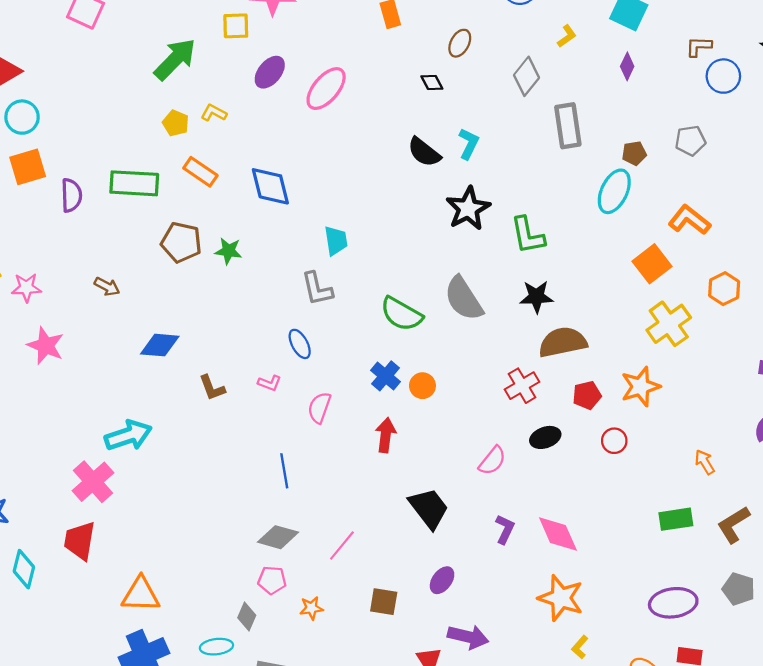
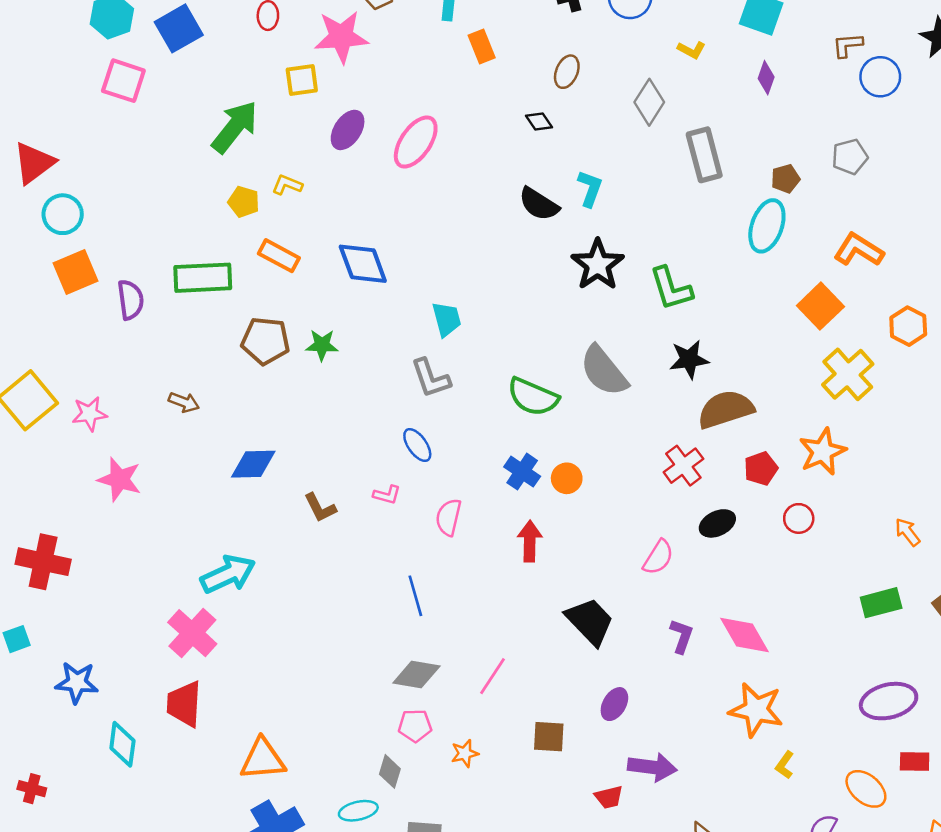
yellow L-shape: (567, 36) -> (691, 50), turned 70

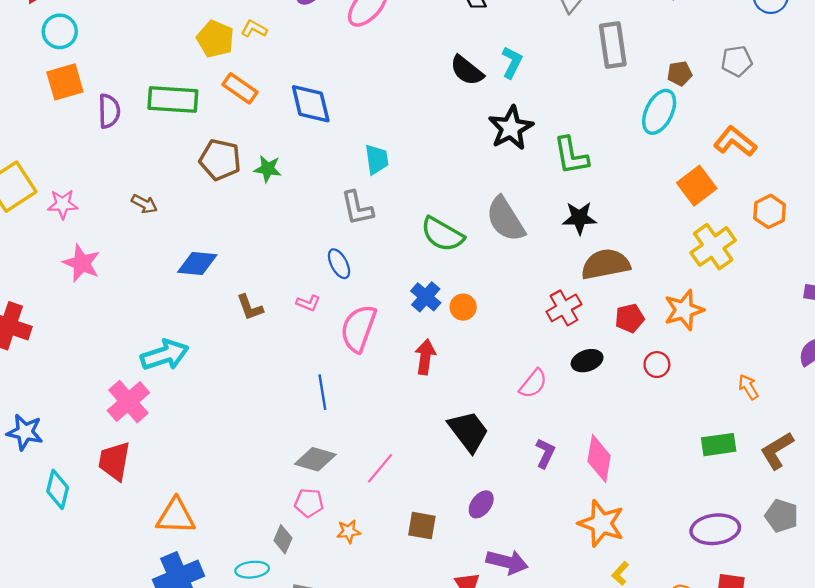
yellow pentagon: (244, 202) -> (215, 39), size x1.4
pink semicircle: (449, 517) -> (358, 328), size x1.5
pink diamond: (745, 635) -> (599, 459), turned 33

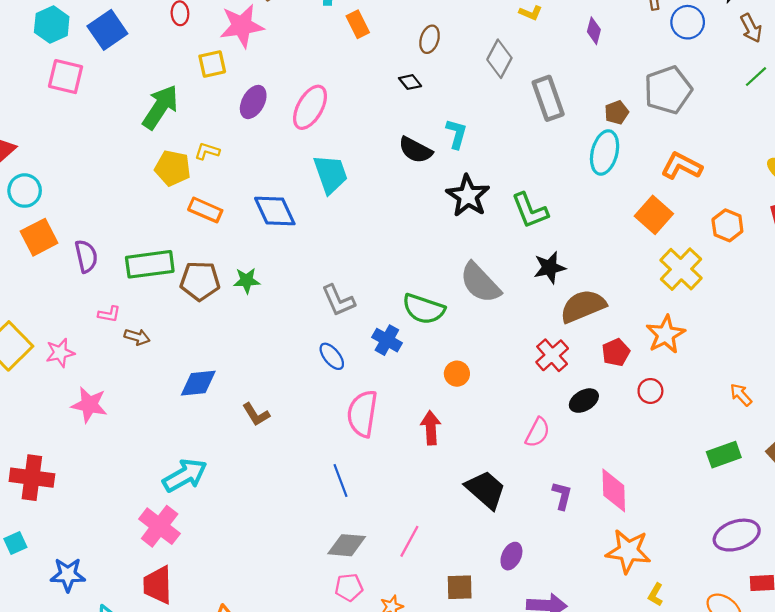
gray pentagon: (737, 61) -> (668, 90), size x1.6
green rectangle: (173, 100) -> (150, 264), moved
cyan trapezoid: (377, 159) -> (330, 174), moved, size x1.4
blue cross: (426, 297) -> (387, 340), moved
pink L-shape: (308, 303) -> (109, 314), moved

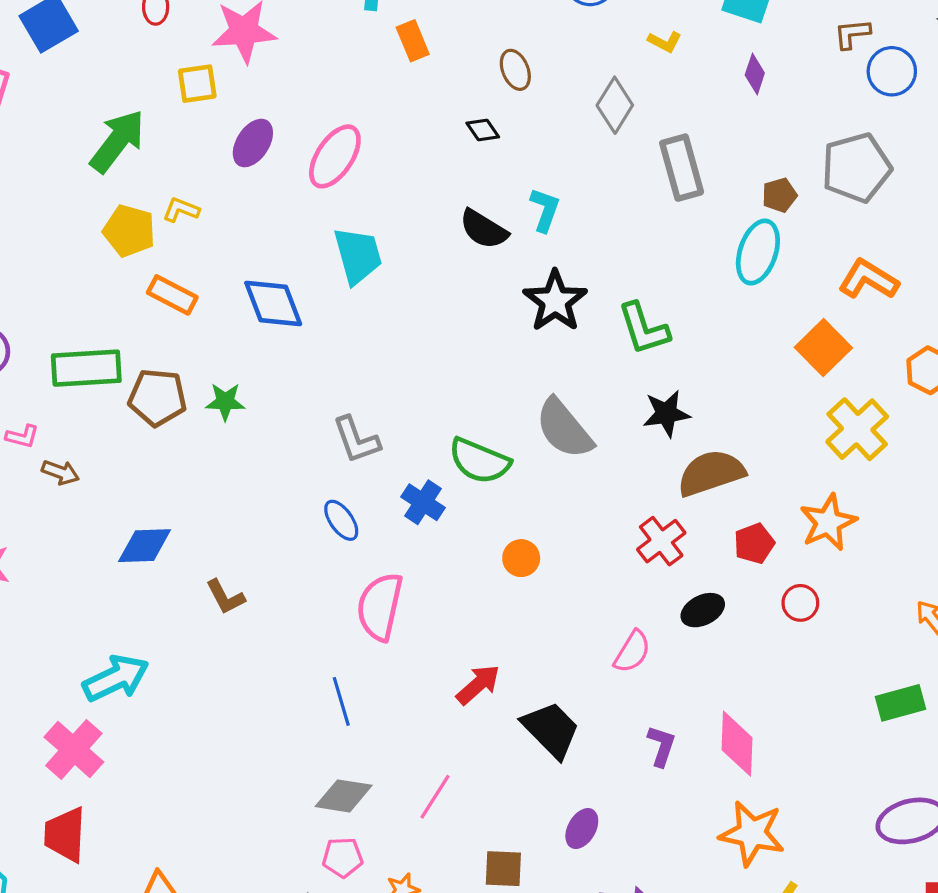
brown ellipse: (430, 39) -> (515, 70), turned -44
red arrow: (431, 428) -> (478, 685), moved, turned 48

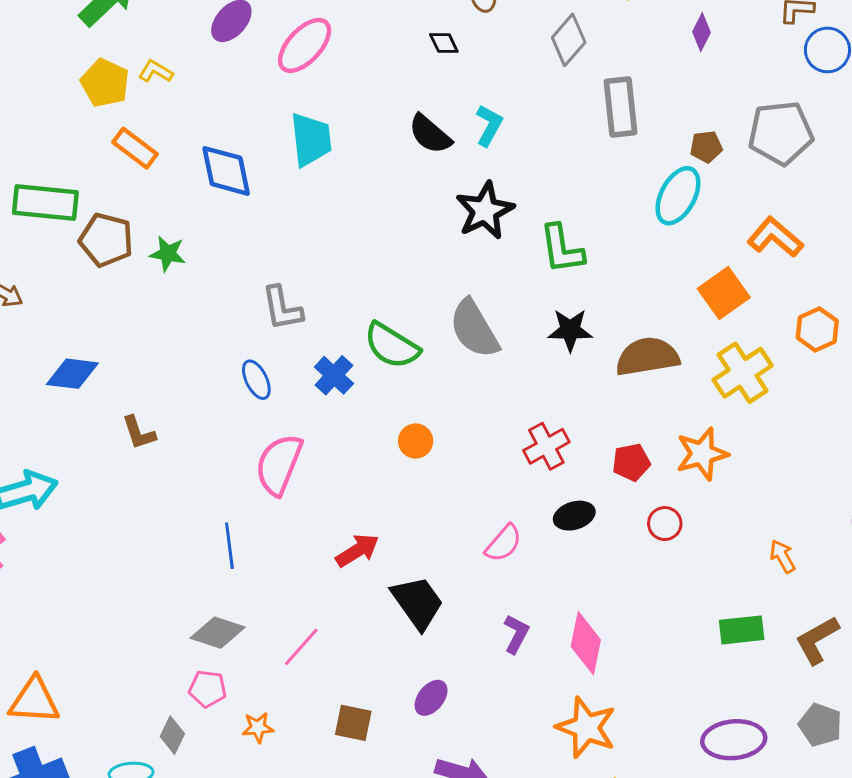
brown semicircle: (711, 473) -> (647, 357), moved

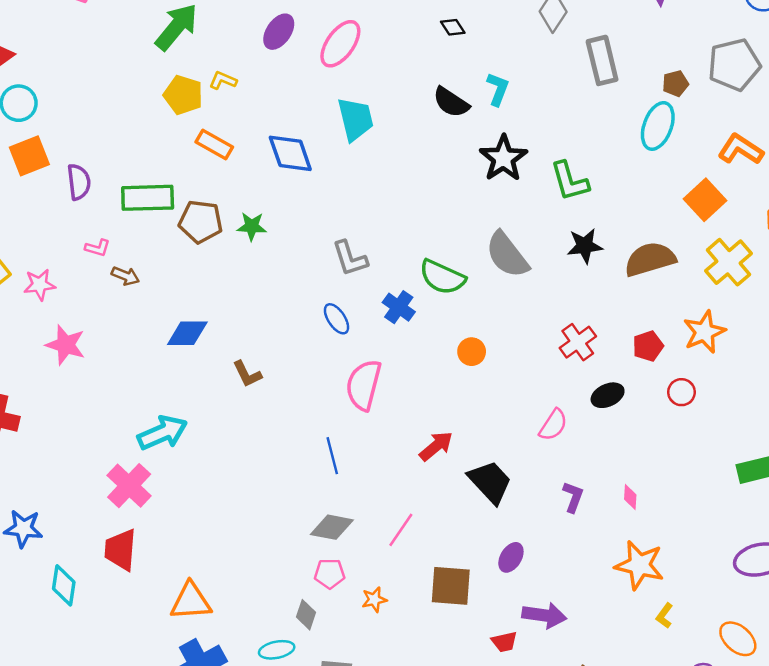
pink diamond: (586, 643) -> (630, 497), size x0.5
brown square: (353, 723) -> (451, 586), size x1.4

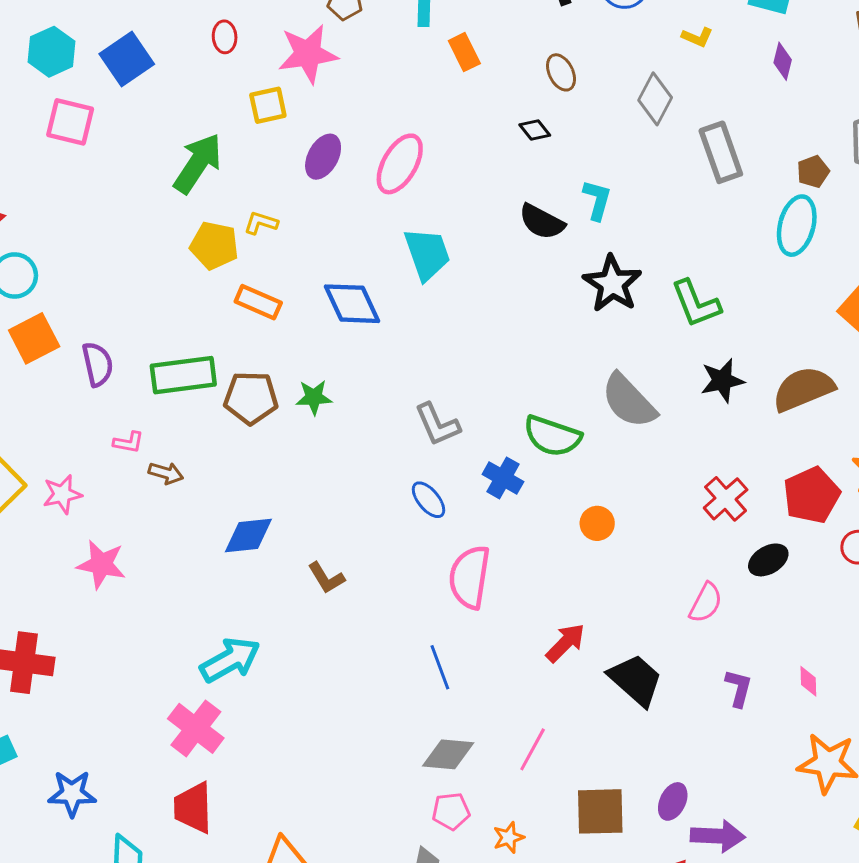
red pentagon: (648, 346) -> (812, 495), size x1.5
purple ellipse: (511, 557) -> (673, 801), moved

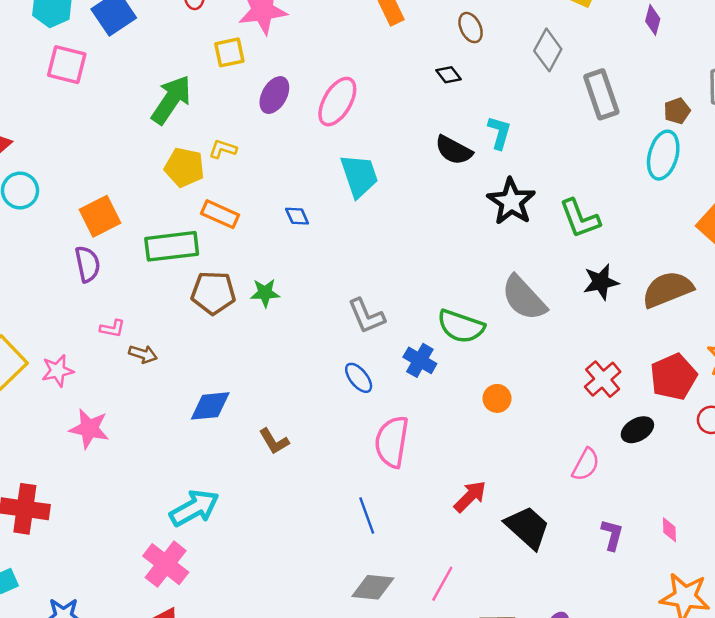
blue diamond: (352, 304) -> (297, 216), size x0.5
orange square: (34, 338) -> (100, 216), moved
green rectangle: (183, 375) -> (172, 246), moved

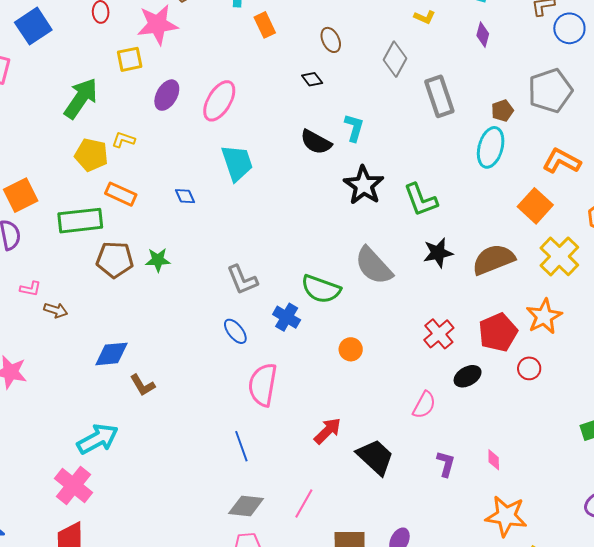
brown L-shape: (274, 441) -> (142, 385), moved

